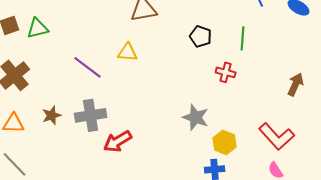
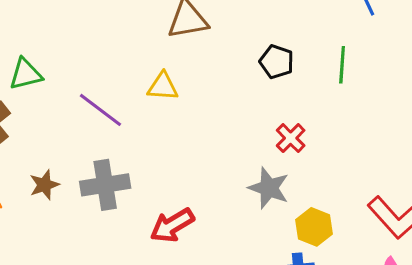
green triangle: (38, 28) -> (26, 74), moved
red cross: (226, 72) -> (291, 138), moved, turned 30
red arrow: (118, 141) -> (172, 225), moved

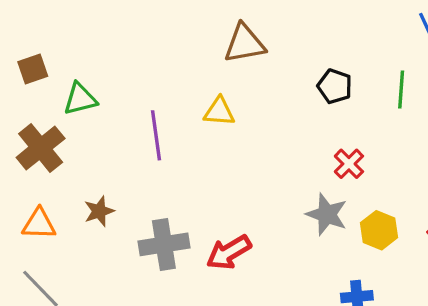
purple line: (100, 110) -> (156, 135), turned 45
gray cross: (105, 185) -> (164, 244), moved
yellow hexagon: (314, 227) -> (379, 230), moved

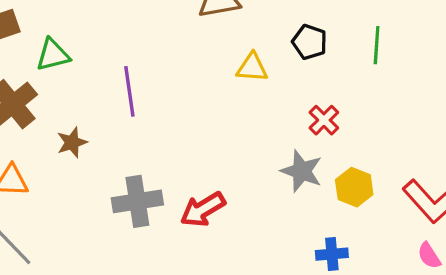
yellow triangle: (219, 112) -> (252, 67), moved
brown star: (99, 211) -> (72, 142), moved

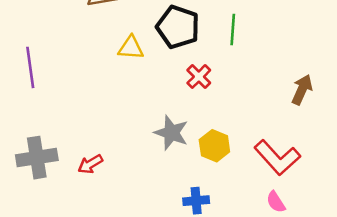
black pentagon: (310, 42) -> (178, 27), size x1.5
red cross: (324, 120) -> (199, 77), moved
red arrow: (203, 209) -> (90, 164), size x0.7

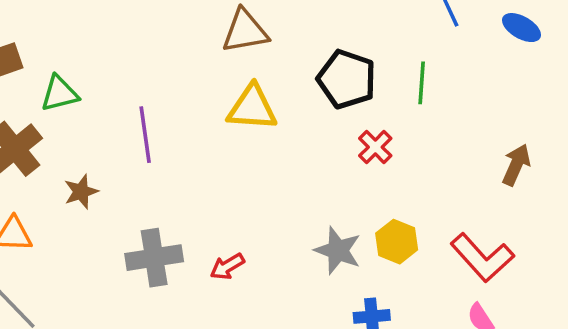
yellow triangle: (131, 48) -> (252, 108), moved, size x1.4
gray star: (171, 133) -> (338, 250), moved

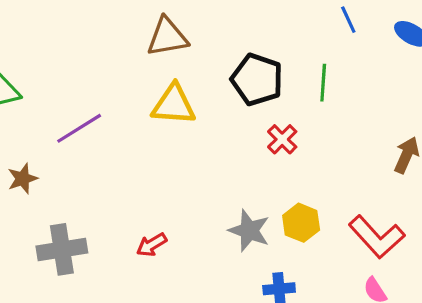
purple line: (145, 135) -> (79, 128), turned 66
gray cross: (154, 258) -> (62, 249), moved

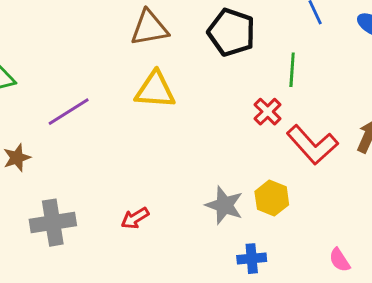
black pentagon: (257, 79) -> (232, 32), moved
red cross: (282, 139) -> (268, 112), moved
red L-shape: (377, 237) -> (312, 145), moved

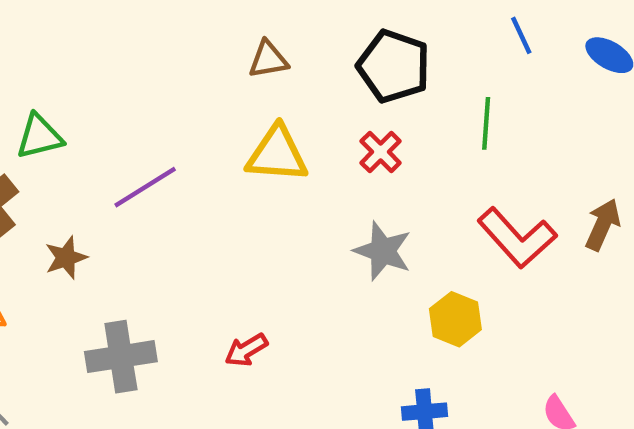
brown triangle: (149, 28) -> (268, 60), size x0.7
red cross: (268, 112) -> (381, 152), moved
gray star: (224, 205) -> (383, 251), moved

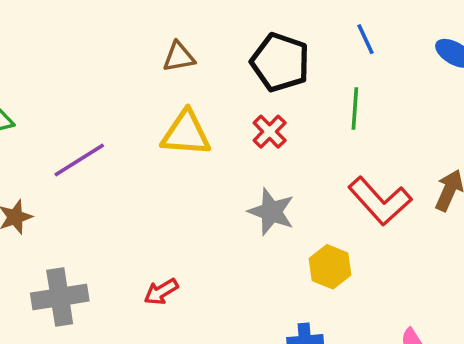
blue line: (521, 35) -> (366, 39), moved

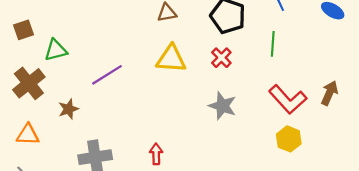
yellow hexagon: (330, 267) -> (289, 139), moved
red arrow: (161, 292) -> (156, 154), turned 120

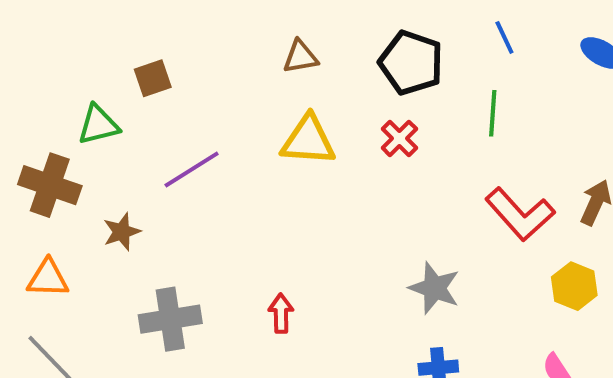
brown square: (24, 30) -> (153, 78), moved
brown cross: (29, 83) -> (50, 185), turned -32
gray star: (222, 106) -> (434, 288), moved
yellow hexagon: (289, 139) -> (574, 286), moved

